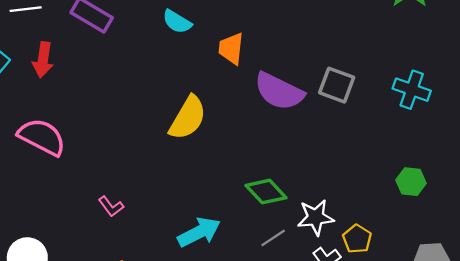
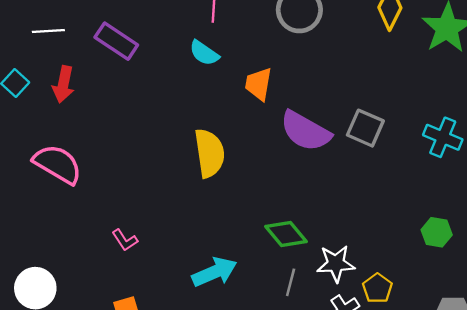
yellow semicircle: (188, 118) -> (210, 153), turned -42
gray line: (273, 238) -> (291, 282), turned -45

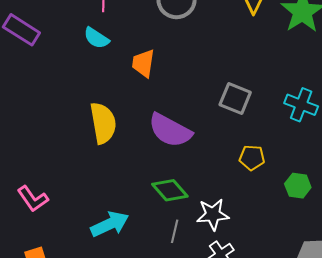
purple semicircle: (305, 131) -> (170, 130), moved
pink L-shape: (125, 240) -> (33, 199), size x1.4
yellow pentagon: (377, 288) -> (252, 158), moved, turned -30

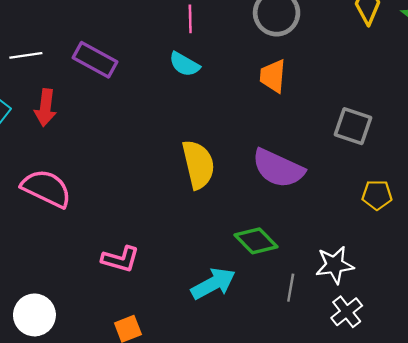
orange trapezoid: (143, 63) -> (273, 76), moved
green diamond: (170, 190) -> (256, 241), moved
pink L-shape: (33, 199) -> (120, 259), turned -36

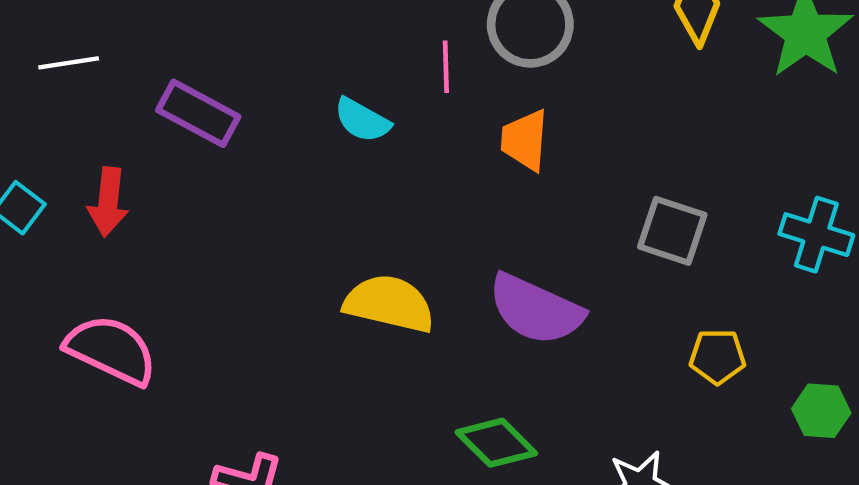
pink line: (190, 19) -> (446, 67), moved
white line: (26, 55) -> (69, 63), moved
yellow semicircle: (198, 164) -> (389, 304), turned -63

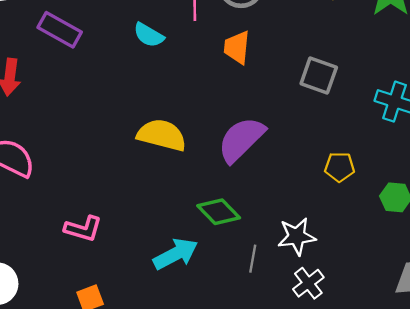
gray square: (672, 231) -> (319, 76), moved
purple semicircle: (536, 309) -> (241, 140), turned 110

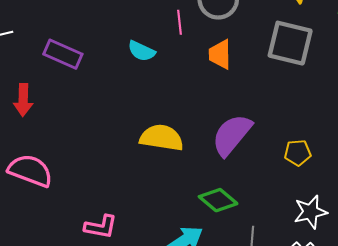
gray square: (319, 76) -> (290, 43), moved, size x1.4
yellow pentagon: (340, 167) -> (298, 153), moved
white star: (297, 236) -> (310, 212), moved

